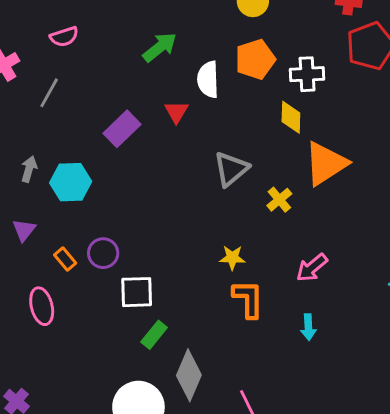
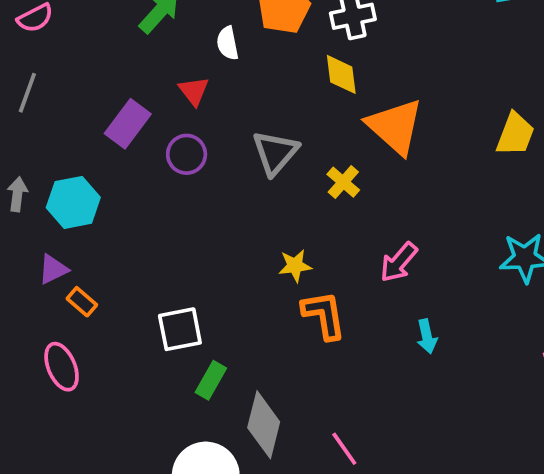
white semicircle: (208, 79) -> (228, 43), size x0.7
orange triangle: (326, 164) -> (395, 126), turned -36
purple triangle: (24, 230) -> (53, 269), moved, turned 35
purple circle: (103, 253) -> (187, 154), moved
cyan arrow: (308, 327) -> (427, 336), moved

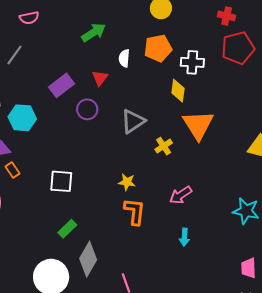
white square: (180, 329) -> (61, 181), moved

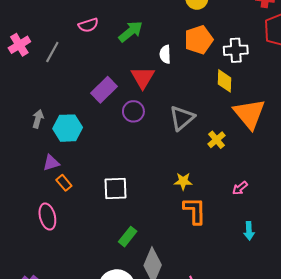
pink semicircle: (29, 18) -> (88, 25), moved
gray line: (14, 55) -> (52, 52), moved
red triangle: (100, 78) -> (143, 77), size x1.4
pink arrow: (181, 195) -> (240, 188), size x0.7

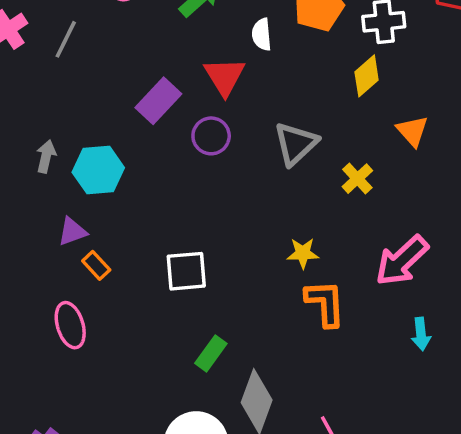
yellow diamond: (224, 81) -> (367, 76), turned 50
orange triangle: (249, 114) -> (412, 131), size x0.6
pink arrow: (240, 188) -> (402, 261), size x2.0

